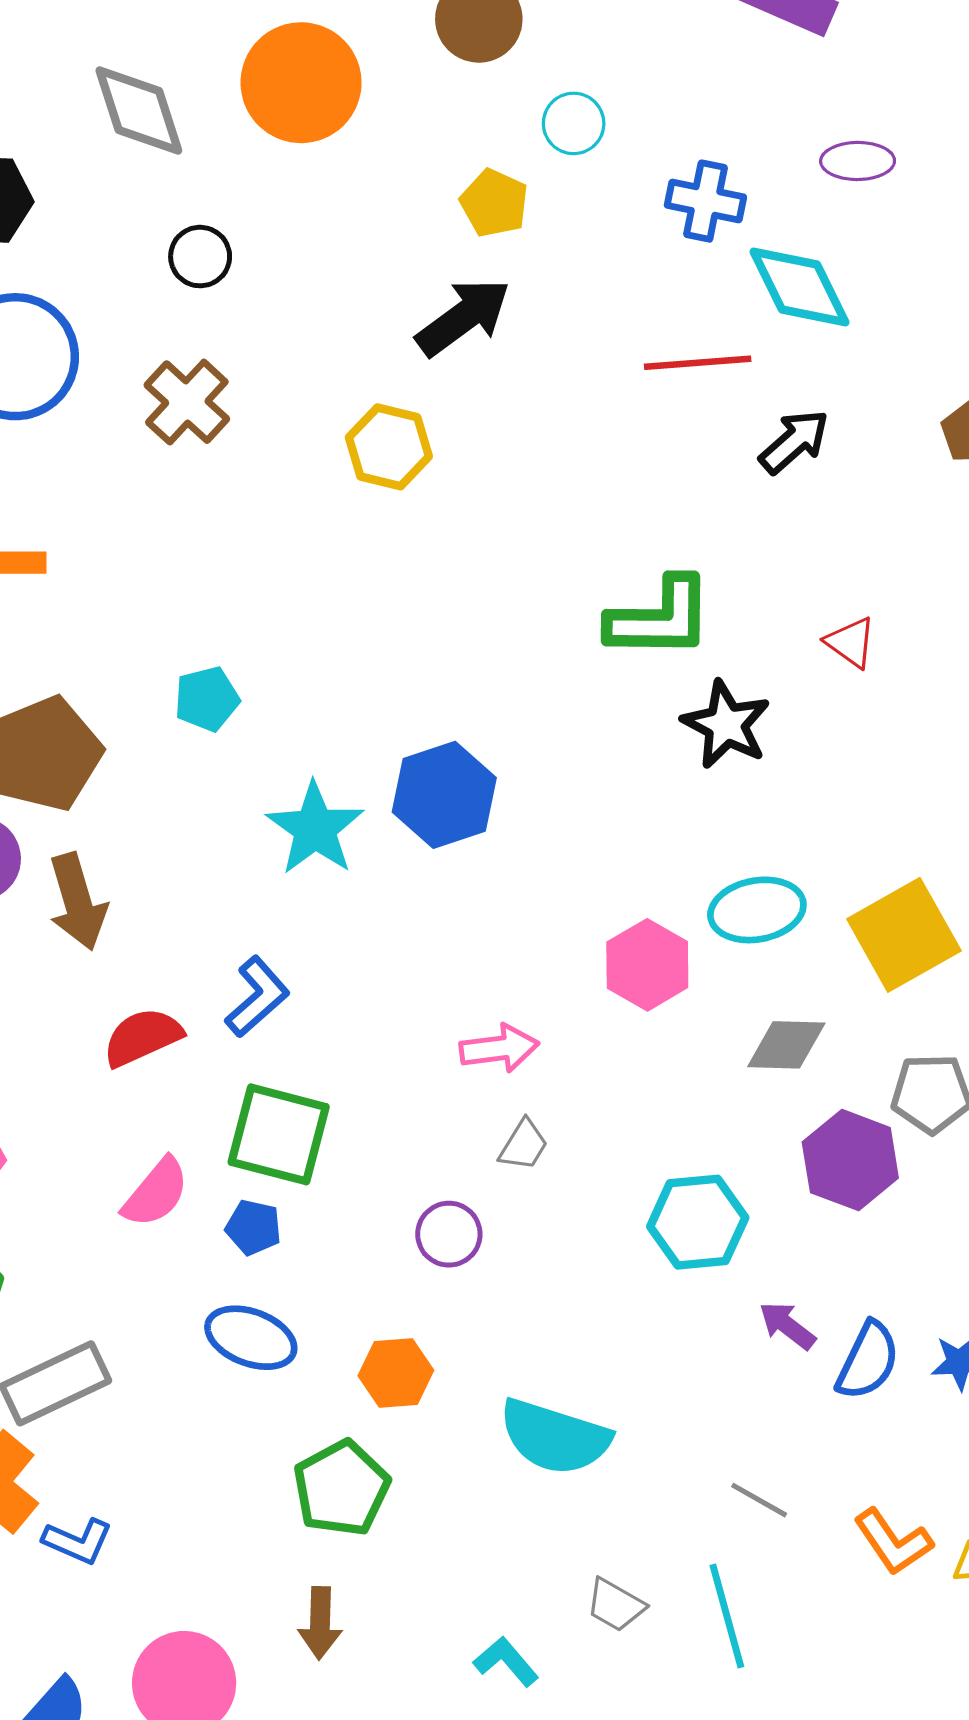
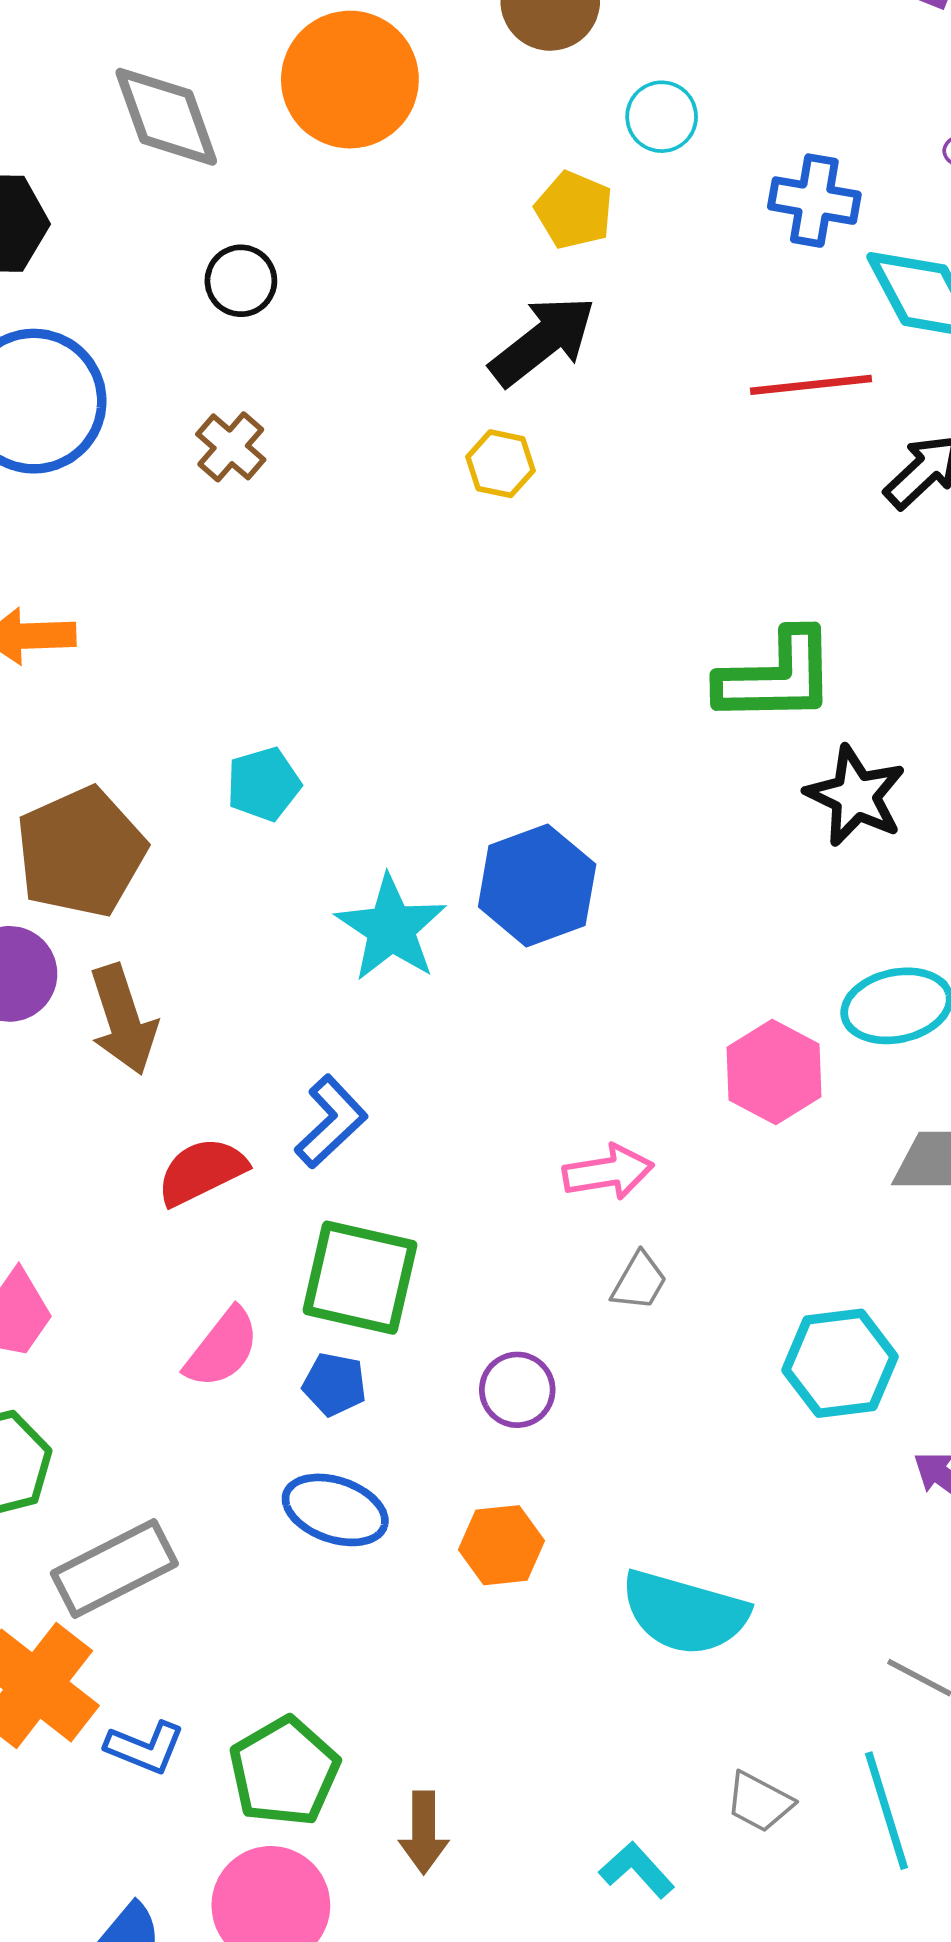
brown cross: (187, 402) -> (231, 447), size x0.7
yellow hexagon: (389, 447) -> (500, 464), moved, size x0.7
purple circle: (449, 1234) -> (517, 1390), moved
green pentagon: (341, 1488) -> (284, 1772), moved

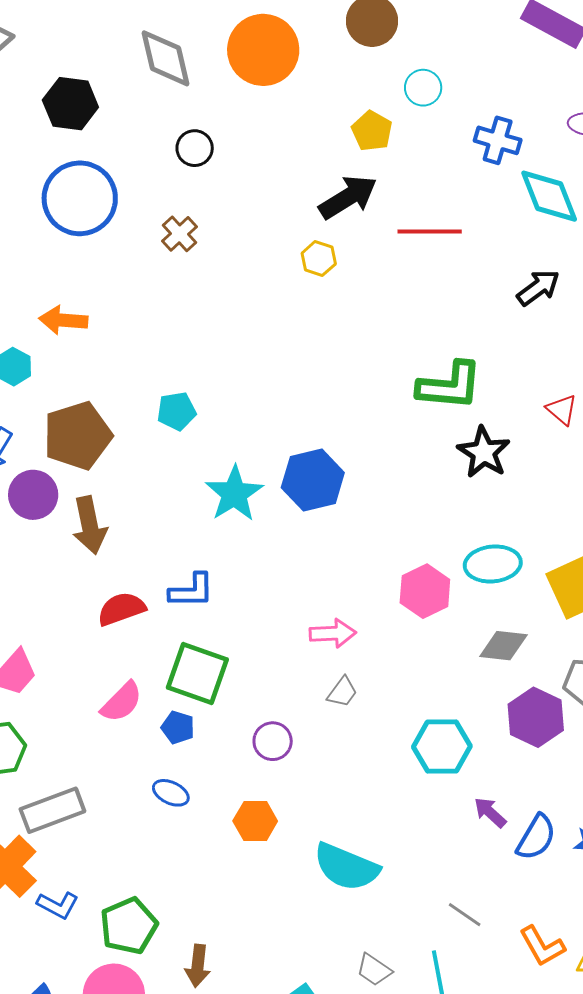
red line: (811, 385) -> (430, 232), moved
blue L-shape: (331, 1122) -> (192, 591), turned 36
blue ellipse: (335, 1510) -> (171, 793), size x0.7

